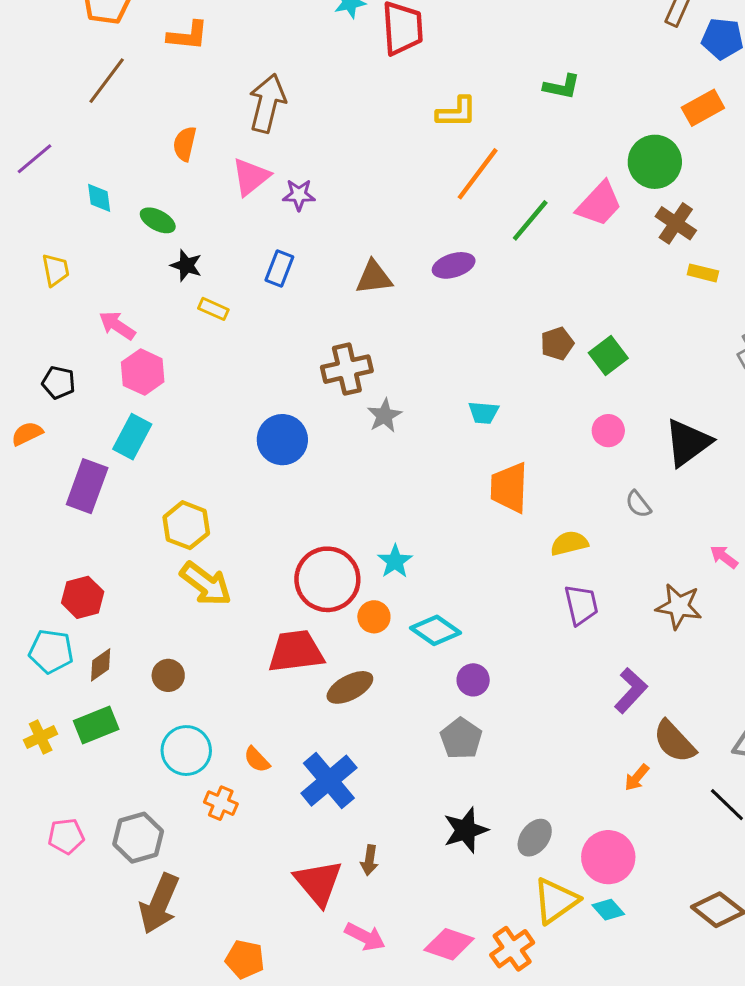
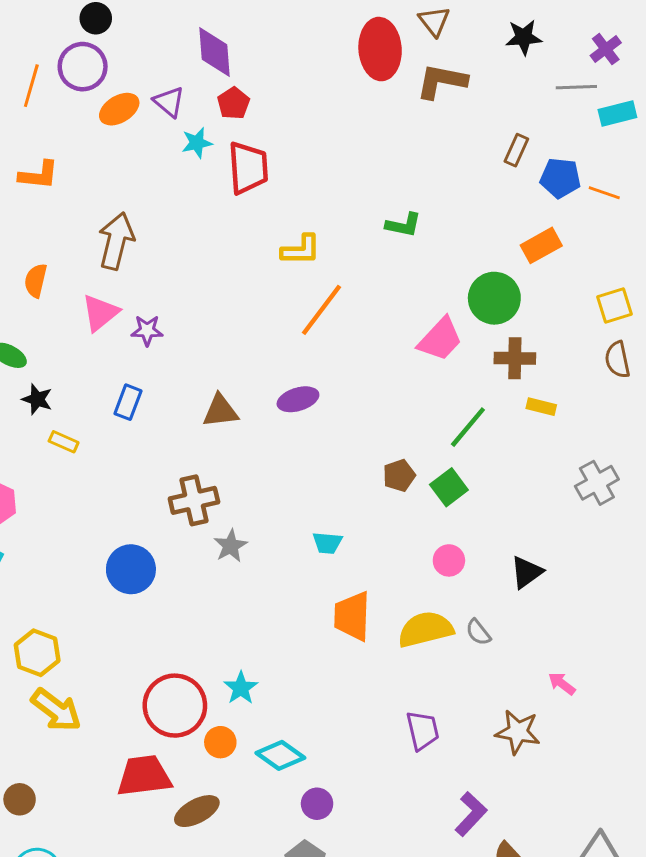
green line: (530, 220) -> (468, 427), moved
brown cross: (676, 223) -> (515, 358), turned -33
black triangle: (688, 443) -> (527, 572), size x0.7
yellow semicircle: (569, 543) -> (425, 629), moved, size x1.5

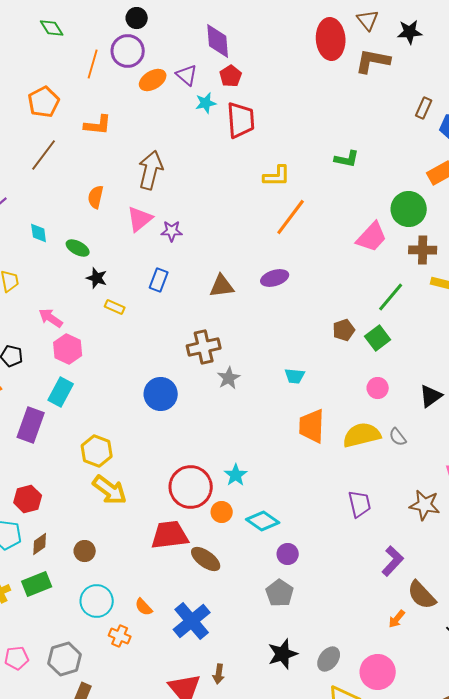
black star: (524, 37) -> (410, 32), moved
brown ellipse: (197, 811) -> (206, 559), turned 64

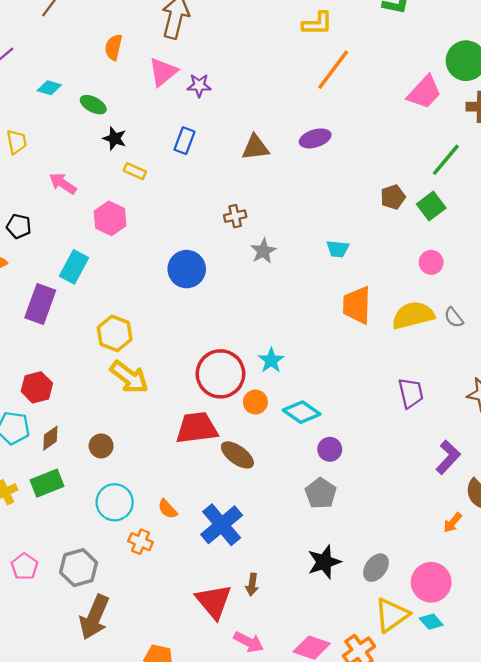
cyan diamond: (39, 233) -> (49, 88), turned -65
brown cross: (204, 347) -> (235, 216), size x0.6
pink hexagon: (68, 349) -> (110, 218), moved
pink pentagon: (17, 658) -> (24, 566), turned -30

